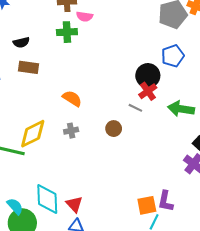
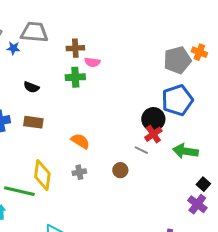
black semicircle: (21, 42) -> (31, 87), turned 35
blue pentagon: (173, 56) -> (177, 100), size x1.4
brown rectangle: (29, 67) -> (33, 122), moved
yellow diamond: (33, 134) -> (42, 175), turned -56

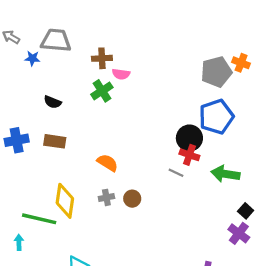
green cross: (75, 77) -> (102, 91), turned -30
red cross: (153, 134) -> (189, 155), turned -36
brown circle: (120, 170) -> (132, 199), moved

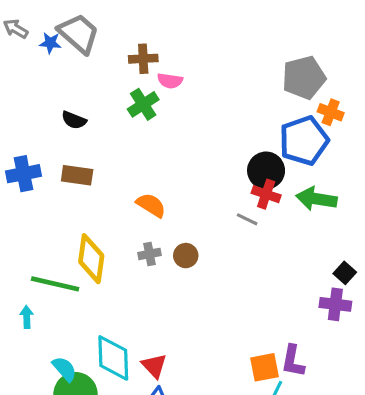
gray trapezoid: (56, 40) -> (79, 33), turned 36
blue star: (32, 58) -> (50, 43), moved
orange cross: (241, 63) -> (331, 112), moved
green arrow: (225, 174) -> (316, 199), moved
purple cross: (239, 233) -> (335, 304), turned -30

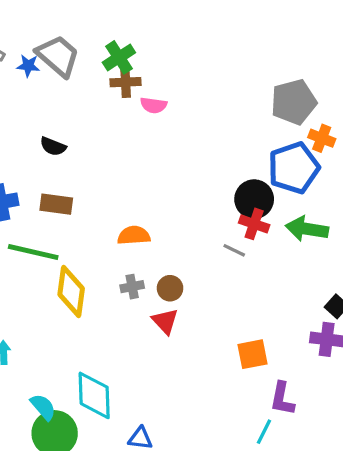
green cross: (143, 104) -> (119, 57), moved
orange semicircle: (151, 205) -> (134, 235), turned -36
green line: (55, 284) -> (33, 252), moved
red triangle: (154, 366) -> (165, 321), moved
orange square: (264, 367) -> (252, 354), moved

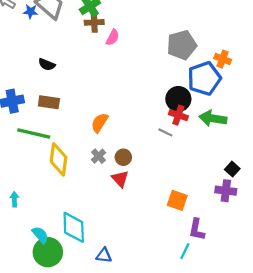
gray pentagon: (294, 102) -> (182, 45), moved
pink semicircle: (154, 105) -> (113, 37), turned -70
orange semicircle: (134, 235) -> (100, 123), turned -54
gray cross: (132, 287) -> (99, 156), turned -32
orange square: (252, 354) -> (177, 200), turned 30

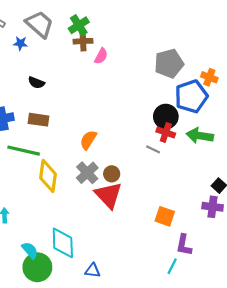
blue star: (31, 12) -> (20, 43), moved
gray cross: (99, 156) -> (87, 173), size x1.5
red triangle: (120, 179) -> (108, 195), size x1.6

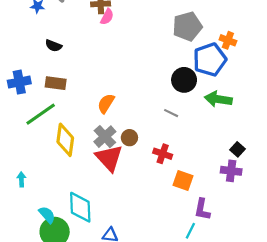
pink semicircle: (101, 56) -> (107, 17), moved
red cross: (166, 132) -> (163, 154), moved
green line: (24, 151) -> (41, 114), turned -48
red triangle: (108, 195) -> (109, 158), moved

